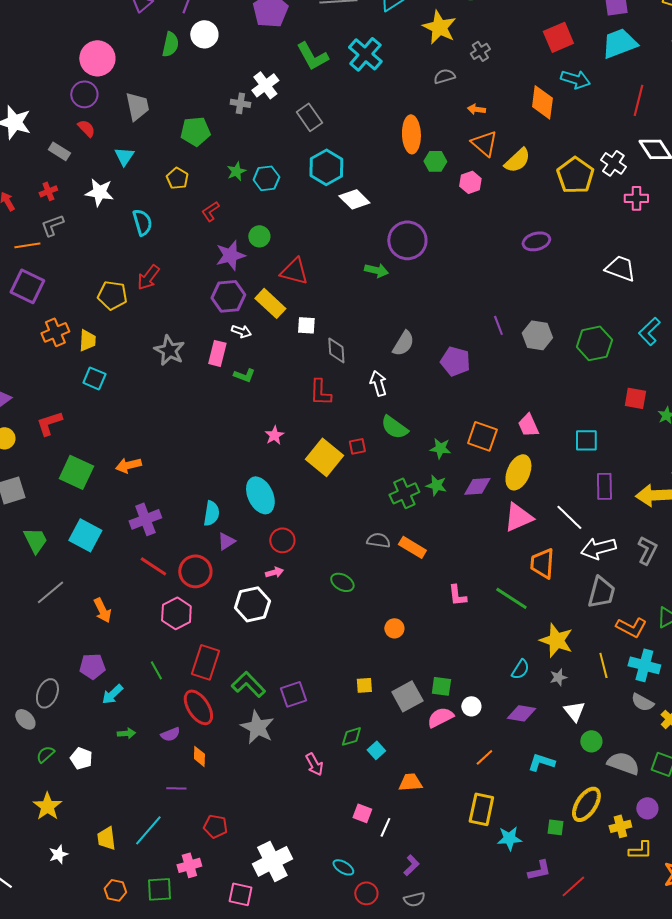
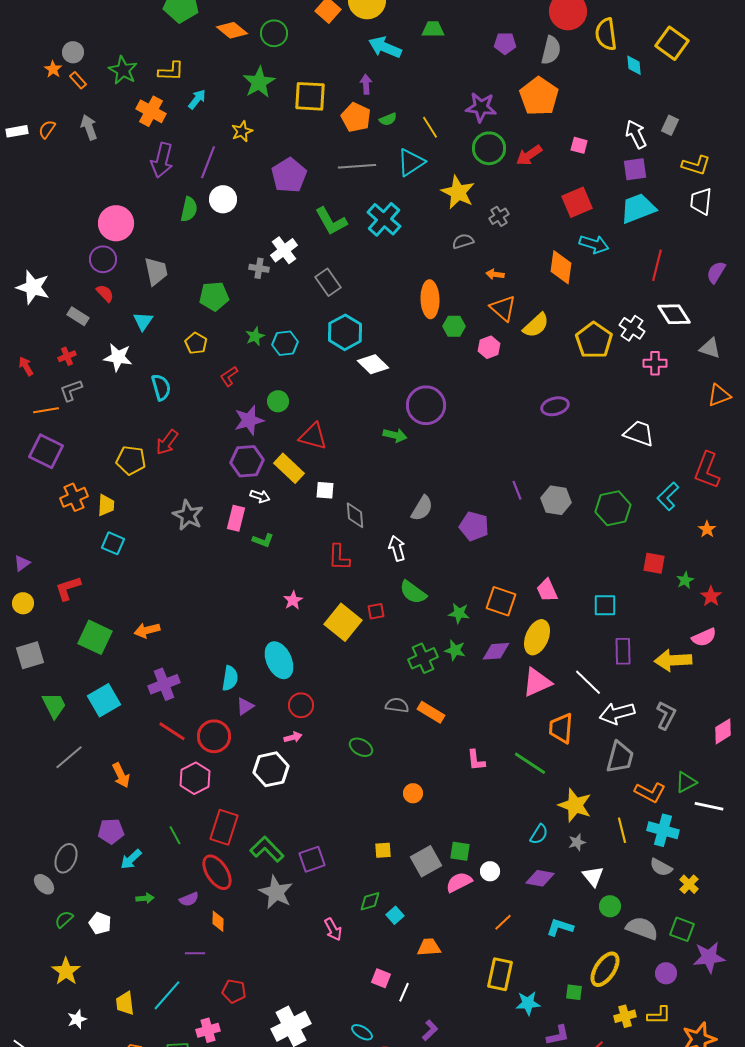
cyan square: (85, 535) -> (104, 700), turned 32
yellow cross: (620, 826) -> (625, 1016), moved

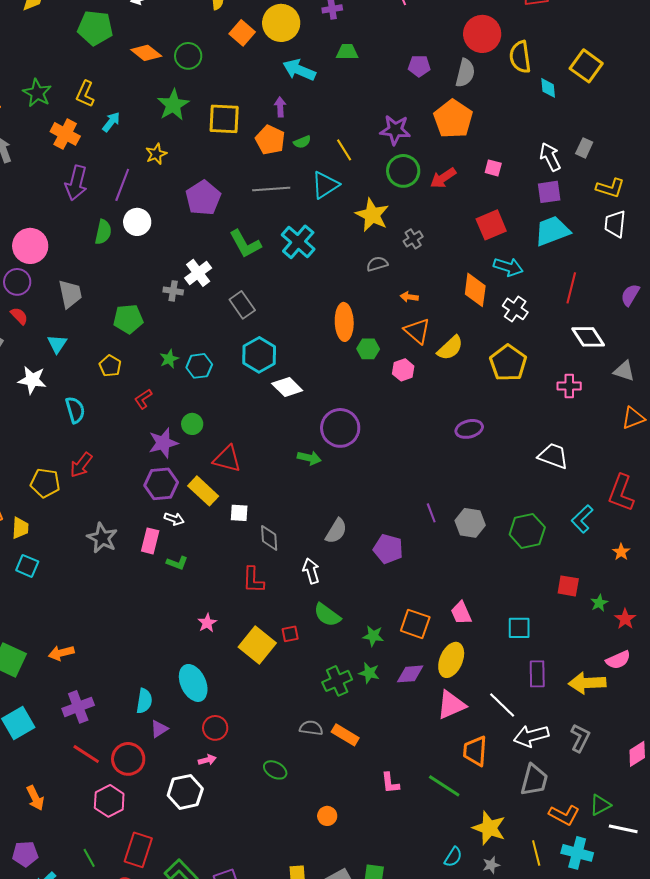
yellow L-shape: (171, 71) -> (85, 94), turned 112
white cross: (632, 328) -> (515, 309), moved

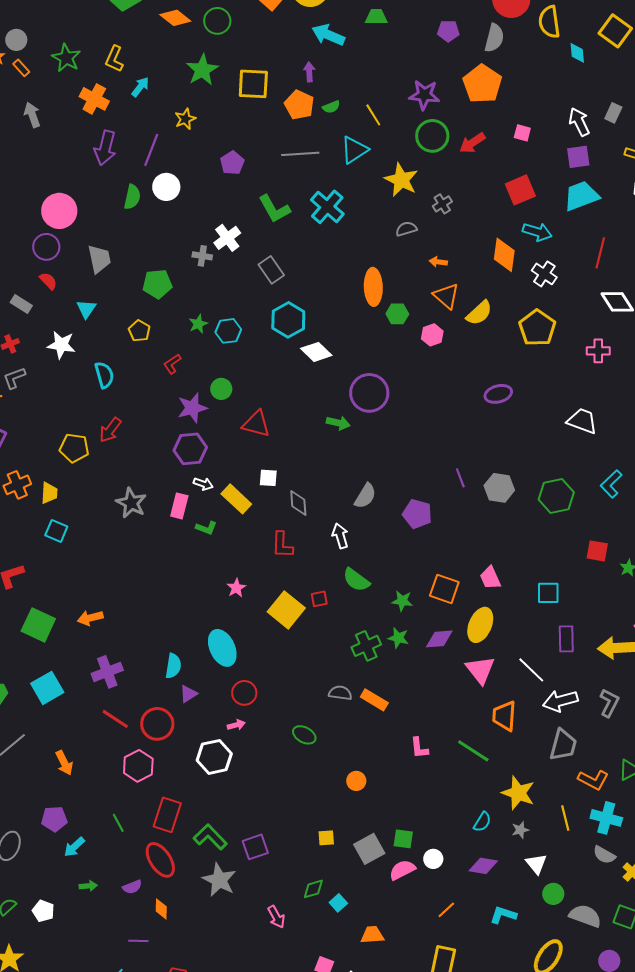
purple pentagon: (203, 198) -> (232, 163), size x0.7
yellow rectangle: (203, 491) -> (236, 499), moved
pink triangle: (451, 705) -> (480, 670), turned -44

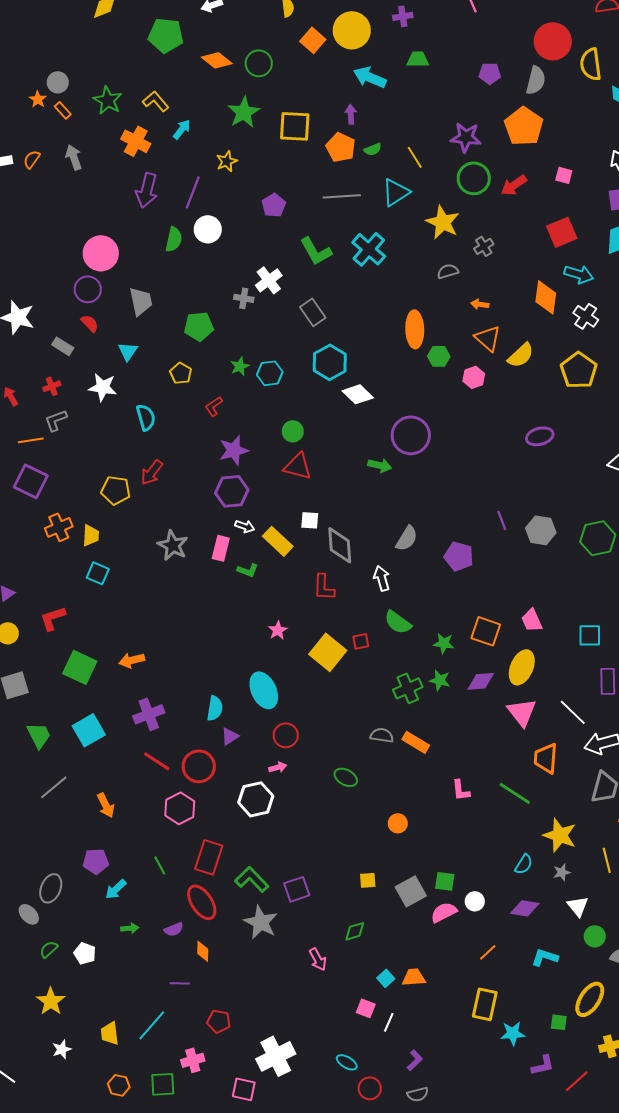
yellow L-shape: (114, 59) -> (156, 101), turned 116
green circle: (221, 389) -> (293, 431), moved
gray diamond: (298, 503) -> (340, 545), size x1.4
cyan square: (338, 903) -> (386, 978), moved

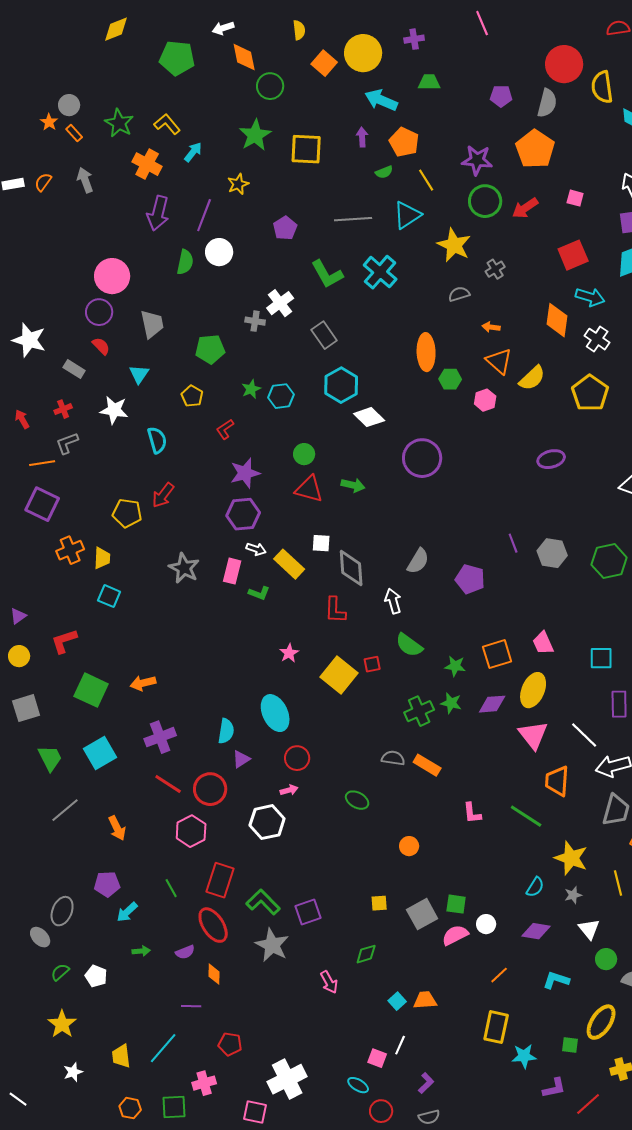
orange diamond: (217, 60) -> (244, 57), moved, turned 40
orange pentagon: (341, 147) -> (404, 142), moved
green arrow: (380, 465) -> (353, 485), moved
orange square: (486, 631) -> (497, 654), turned -36
pink square: (366, 1008) -> (377, 1058), moved

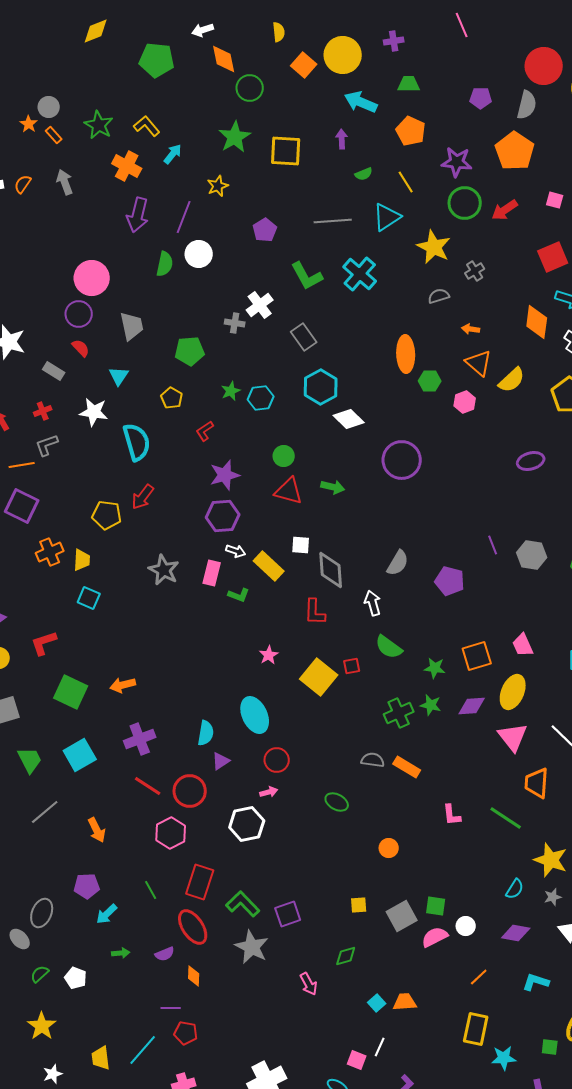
orange pentagon: (404, 142) -> (411, 131), moved
cyan semicircle: (157, 440) -> (137, 442), size x1.4
red pentagon: (230, 1044) -> (186, 1033), moved

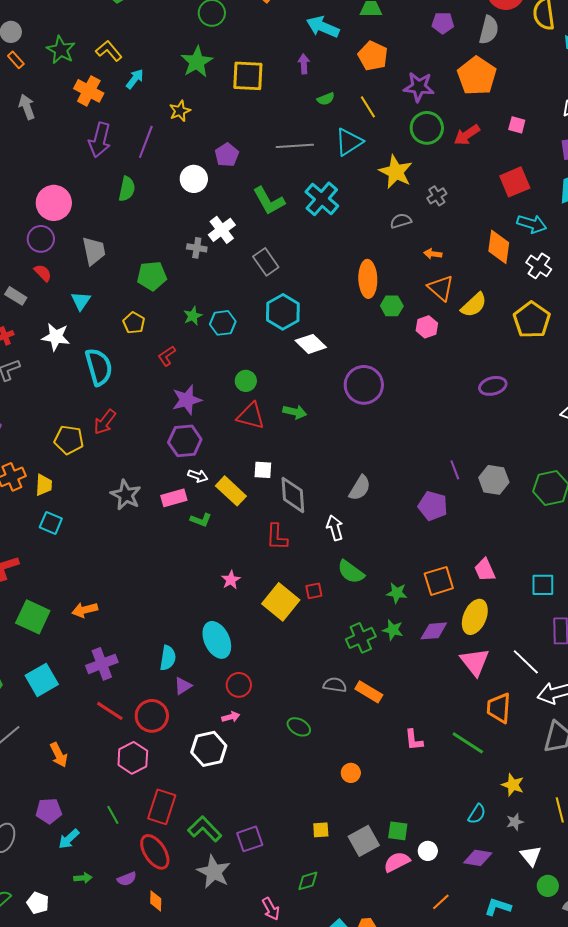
white circle: (199, 254) -> (194, 179), moved
pink rectangle: (212, 573) -> (174, 498), turned 60
purple pentagon: (450, 581) -> (433, 506), moved
yellow star: (551, 860) -> (513, 785), size x0.7

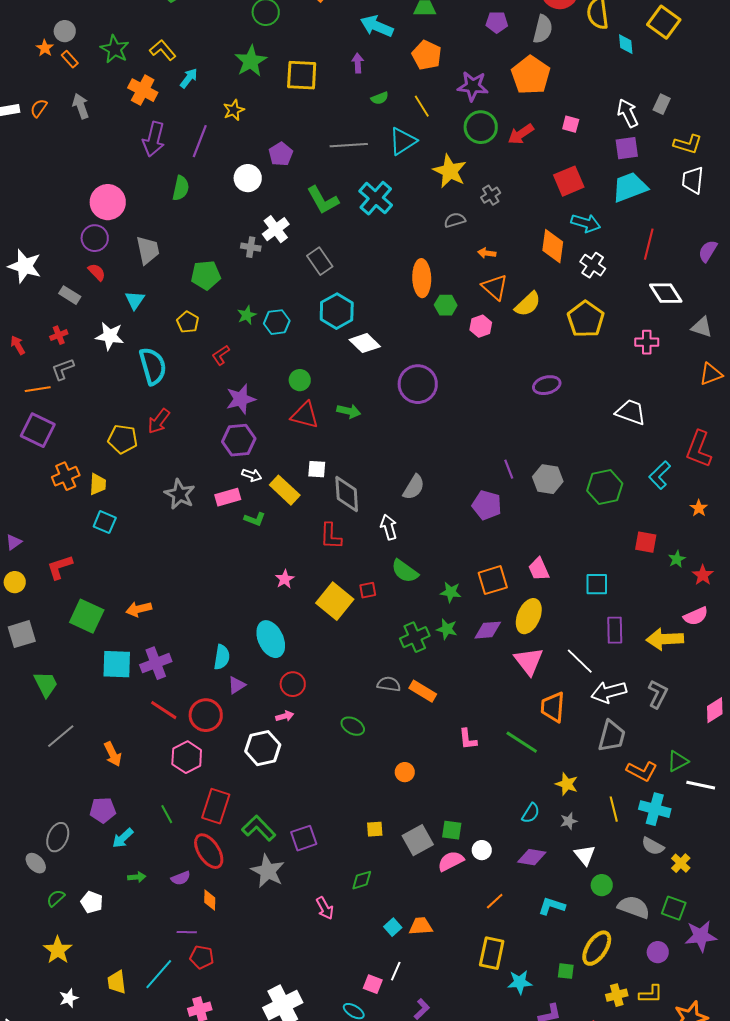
cyan square: (42, 680) -> (117, 664), moved, turned 32

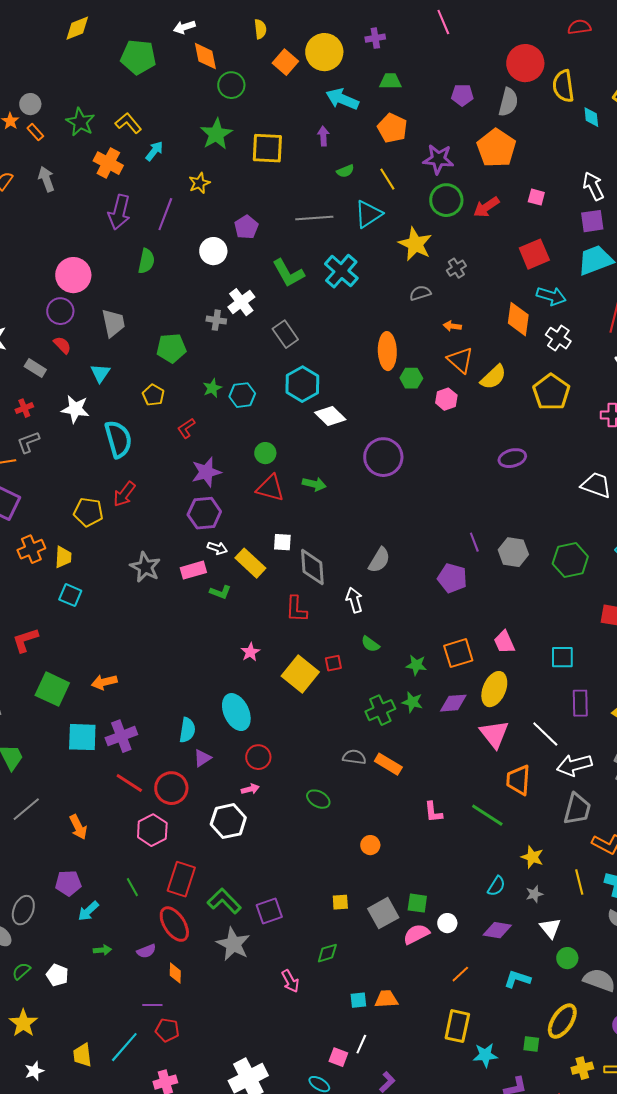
green semicircle: (405, 571) -> (370, 644), size x0.7
cyan square: (393, 927) -> (358, 1000), turned 36

